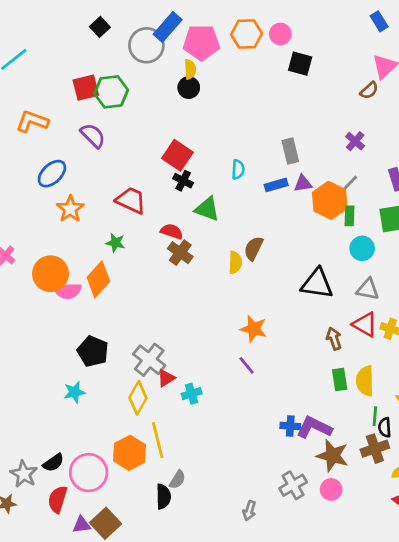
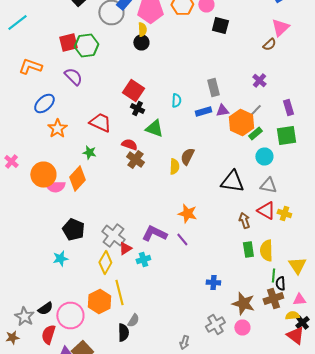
green rectangle: (349, 216) -> (255, 134), turned 48
purple L-shape: (314, 427) -> (154, 234), moved

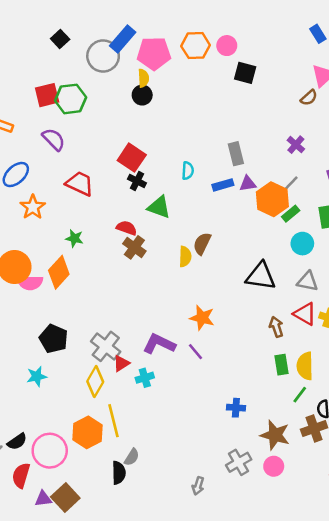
red trapezoid: (100, 122) -> (80, 184), moved
green line: (273, 276) -> (300, 395), moved, turned 32

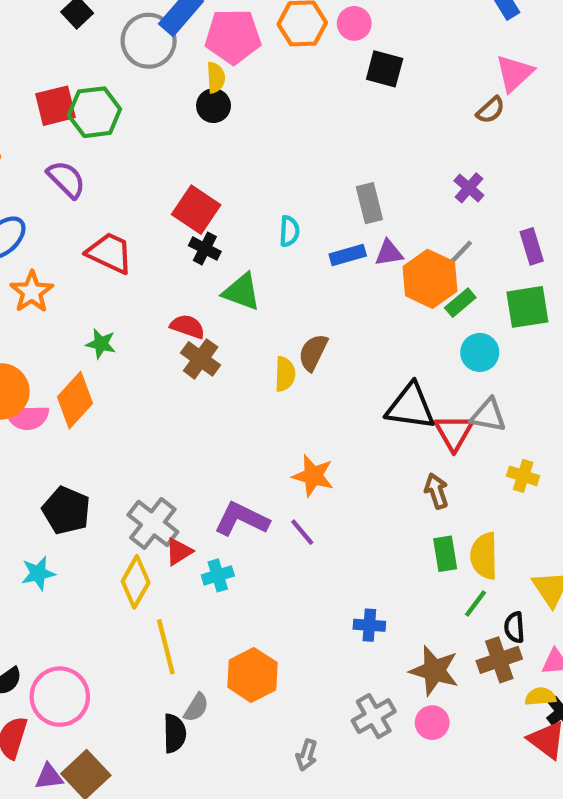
red triangle: (305, 314) -> (454, 433), moved, turned 30
orange hexagon: (87, 432) -> (252, 675), moved

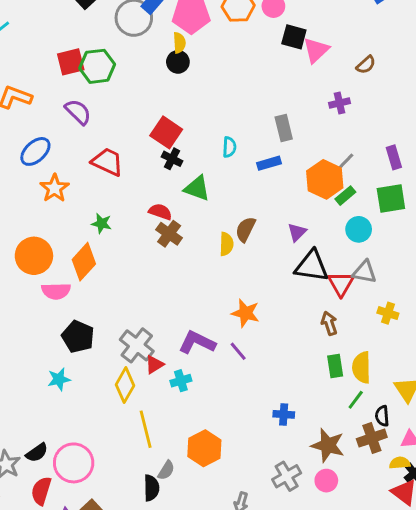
pink triangle: (514, 73) -> (316, 50), moved
purple cross: (469, 188) -> (340, 103), moved, turned 36
purple triangle: (389, 253) -> (297, 232), moved, turned -36
pink semicircle: (27, 417) -> (56, 291), moved

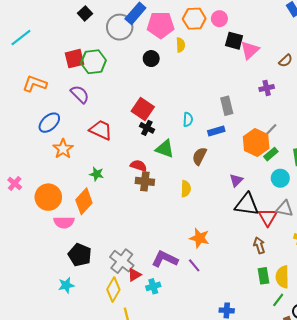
yellow semicircle: (179, 43) -> (181, 45), moved
brown semicircle: (245, 229) -> (199, 156), moved
brown cross: (169, 234) -> (145, 181), turned -30

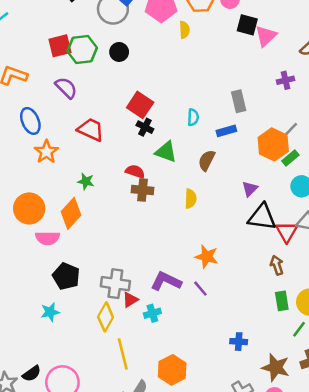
black circle: (151, 59) -> (119, 52), moved
blue ellipse: (49, 123) -> (30, 121), turned -70
gray cross: (122, 261) -> (115, 284), turned -30

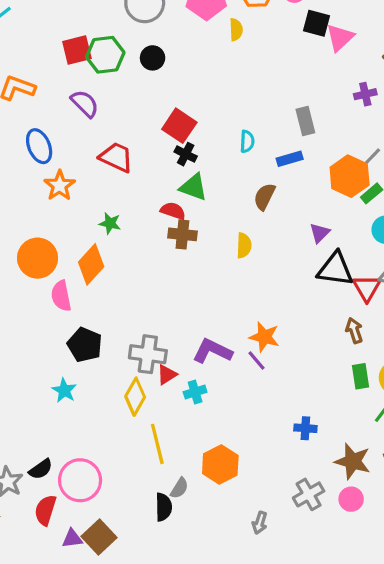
green triangle: (166, 152) -> (194, 187), moved
pink semicircle: (48, 238) -> (61, 296), turned 80
orange star: (207, 257) -> (264, 337), moved
cyan star: (50, 312) -> (64, 390), turned -30

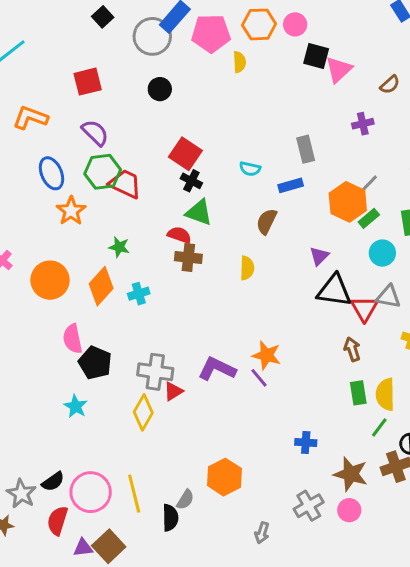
green hexagon: (105, 55) -> (103, 172), moved
cyan semicircle: (247, 141) -> (250, 169), turned 100
pink semicircle: (61, 296) -> (73, 339), moved
cyan cross: (195, 392) -> (139, 294), moved
yellow line: (157, 444) -> (134, 494), moved

